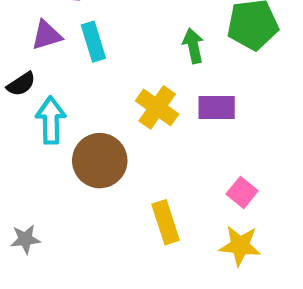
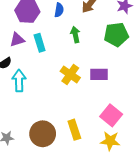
green arrow: (193, 46) -> (75, 35), moved
brown circle: (100, 161) -> (43, 134), moved
pink square: (242, 192) -> (111, 115), size x1.5

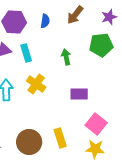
green arrow: (75, 35) -> (66, 57), moved
yellow cross: (70, 74) -> (36, 84), moved
purple rectangle: (99, 74) -> (79, 94), moved

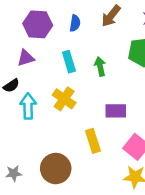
cyan rectangle: (26, 53) -> (69, 62), moved
yellow rectangle: (60, 138) -> (93, 141), moved

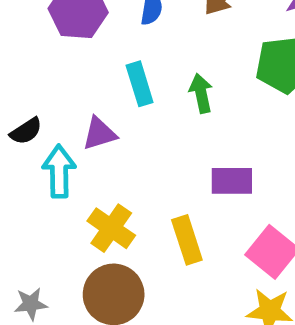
purple triangle: (26, 58) -> (99, 134), moved
yellow cross: (64, 99) -> (111, 228), moved

